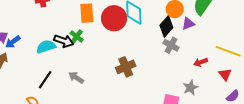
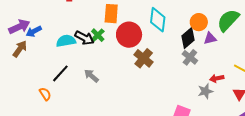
red circle: (114, 18) -> (129, 35), moved
brown cross: (126, 67) -> (144, 58), moved, turned -36
gray star: (190, 88) -> (205, 91), moved

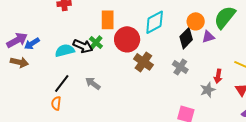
cyan diamond: (158, 20) -> (155, 22), turned 60
brown arrow: (20, 49) -> (19, 62), turned 72
gray cross: (190, 57) -> (180, 67), moved
red arrow: (217, 78) -> (218, 76), turned -64
orange semicircle: (45, 94) -> (56, 103), moved, turned -136

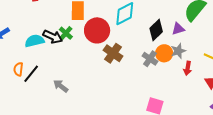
orange circle: (196, 21) -> (164, 53), moved
gray arrow: (93, 83) -> (61, 86), moved
gray star: (208, 90) -> (178, 51), moved
orange semicircle: (56, 103) -> (18, 69), moved

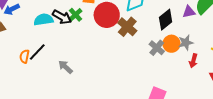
purple triangle: (178, 29) -> (189, 12), moved
brown cross: (113, 53) -> (127, 27), moved
orange semicircle: (18, 69) -> (24, 56), moved

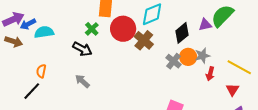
black arrow: (62, 17) -> (82, 49), moved
cyan semicircle: (44, 20) -> (44, 32), moved
black line: (37, 52) -> (32, 91), moved

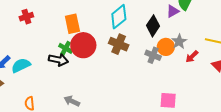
red circle: (123, 29) -> (83, 45), moved
black arrow: (82, 49) -> (58, 60), moved
red arrow: (210, 74) -> (192, 57), turned 48

